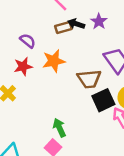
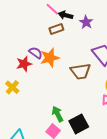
black arrow: (76, 24) -> (66, 15), moved
purple semicircle: (28, 41) -> (36, 53), moved
black square: (103, 100) -> (79, 124), moved

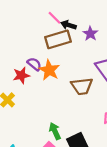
brown rectangle: (56, 29) -> (58, 39), size x1.6
orange star: (50, 58) -> (49, 70), turned -30

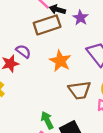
orange star: (49, 70) -> (60, 61), moved
brown trapezoid: (82, 86) -> (80, 90), moved

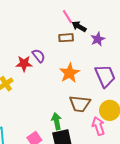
brown rectangle: (47, 25) -> (66, 38), size x0.6
green arrow: (47, 120) -> (57, 121), moved

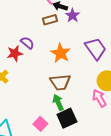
purple star: (98, 39) -> (73, 15), moved
brown trapezoid: (80, 104) -> (60, 82), moved

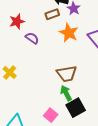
red star: (15, 53) -> (17, 21), moved
orange star: (61, 53) -> (69, 33), moved

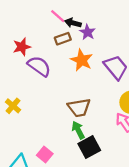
purple semicircle: (32, 38) -> (39, 66), size x1.5
pink square: (51, 115) -> (45, 155), moved

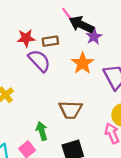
black arrow: (73, 23) -> (81, 25), size x1.5
brown rectangle: (63, 39) -> (50, 41), moved
green arrow: (78, 130) -> (42, 131), moved

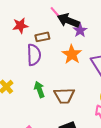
red star: (26, 38) -> (20, 26), moved
purple semicircle: (39, 61) -> (34, 55), turned 45
green arrow: (42, 131) -> (39, 89), moved

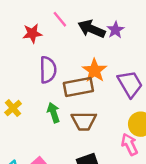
pink line: (56, 13) -> (60, 19), moved
purple star: (80, 30) -> (115, 30), moved
brown rectangle: (42, 37) -> (78, 87), moved, size x1.6

